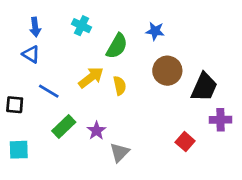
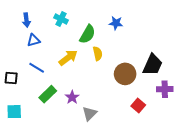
blue triangle: (31, 54) -> (34, 40), moved, turned -48
brown circle: (167, 71) -> (125, 74), moved
yellow semicircle: (120, 86) -> (98, 54), moved

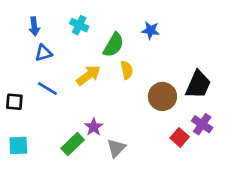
purple cross: (165, 89) -> (202, 124), moved, turned 35
green rectangle: (48, 94) -> (73, 144), moved

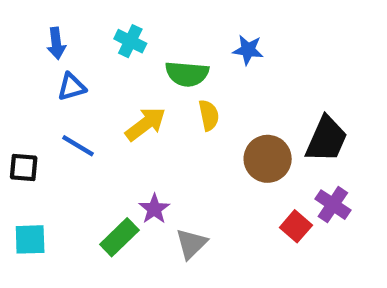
green semicircle: (114, 45) -> (187, 74), turned 65

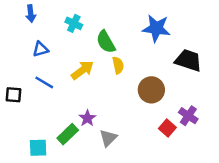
blue arrow: (56, 43) -> (31, 14), moved
blue star: (248, 50) -> (156, 28), moved, size x1.6
green semicircle: (187, 74) -> (106, 42), turned 55
black trapezoid: (326, 139) -> (188, 60), moved, turned -96
cyan square: (30, 239) -> (38, 148), moved

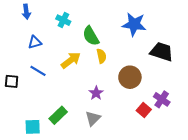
purple star: (87, 118) -> (96, 93), moved

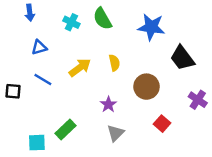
green semicircle: (91, 36) -> (102, 19), moved
black trapezoid: (162, 52) -> (182, 58), turned -145
purple cross: (162, 99) -> (198, 100), moved
gray triangle: (93, 118) -> (116, 133), moved

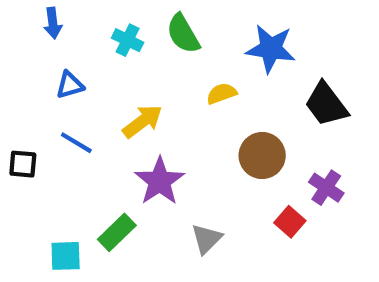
yellow semicircle: (114, 63) -> (222, 94), moved, turned -98
purple cross: (198, 100) -> (326, 188), moved
purple star: (108, 104) -> (160, 181), moved, size x1.6

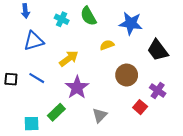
blue triangle: (70, 85) -> (34, 41), size x1.5
blue line: (76, 143) -> (37, 78), moved

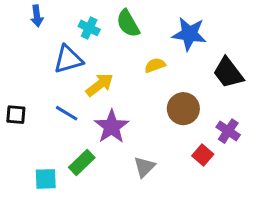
blue triangle: (34, 41) -> (68, 59), moved
blue line: (37, 78) -> (67, 113), moved

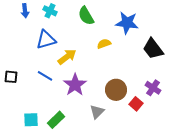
cyan cross: (89, 28) -> (50, 11), moved
brown circle: (183, 109) -> (116, 90), moved
green rectangle: (82, 162) -> (56, 120), moved

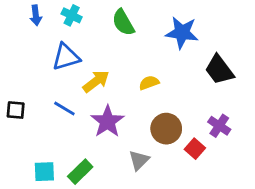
yellow semicircle: (104, 44) -> (149, 83), moved

